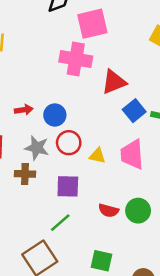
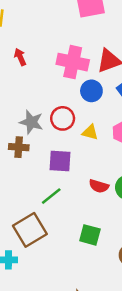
pink cross: (76, 59) -> (73, 62), moved
red arrow: (24, 110) -> (20, 57), moved, turned -108
blue circle: (55, 115) -> (91, 91), moved

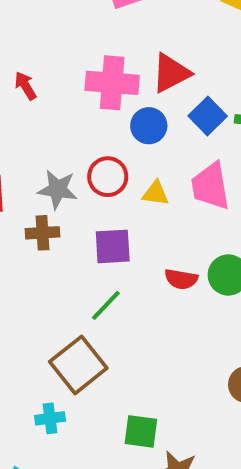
green square: (90, 235) -> (141, 431), moved

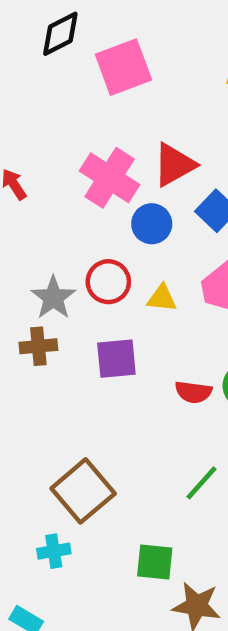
pink cross: (112, 83) -> (110, 178), turned 30
gray star: (58, 189) -> (53, 298), turned 30
green line: (106, 305) -> (202, 483), moved

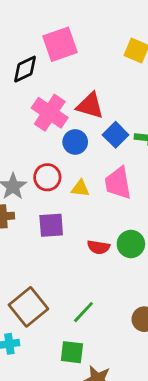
black diamond: (60, 34) -> (25, 69), moved
red triangle: (174, 165) -> (90, 106), turned 44
green line: (202, 483) -> (83, 312), moved

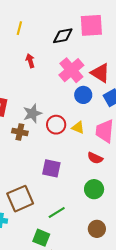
red circle: (47, 177) -> (56, 125), moved
purple square: (51, 225) -> (51, 168), moved
green circle: (131, 244) -> (94, 189), moved
red semicircle: (99, 247) -> (95, 158), moved

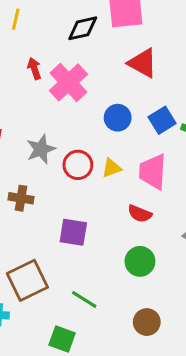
pink cross: (71, 70) -> (68, 82), moved
red triangle: (100, 73) -> (143, 63), moved
yellow triangle: (78, 128) -> (112, 168), turned -40
brown cross: (20, 132) -> (21, 198), moved
green line: (57, 212) -> (84, 299), turned 66

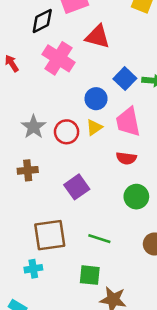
pink cross: (68, 82) -> (59, 58), moved
blue circle: (118, 118) -> (96, 99), moved
purple square: (73, 232) -> (77, 187), turned -30
brown square: (27, 280) -> (50, 235), turned 32

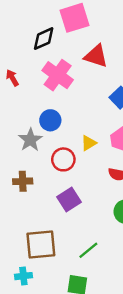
blue circle: (96, 99) -> (50, 120), moved
red circle: (67, 132) -> (63, 159), moved
green line: (99, 239) -> (88, 250), turned -60

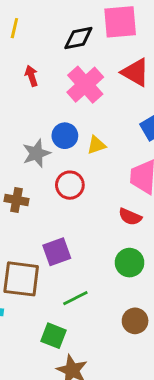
yellow triangle: (89, 143) -> (96, 145), moved
purple square: (69, 199) -> (57, 252), moved

